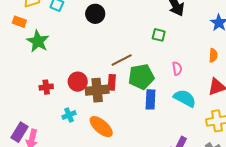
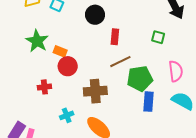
orange rectangle: (19, 22) -> (60, 51), moved
pink semicircle: (177, 69) -> (176, 71), size x1.5
red circle: (78, 82) -> (68, 66), moved
red rectangle: (112, 82) -> (115, 37), moved

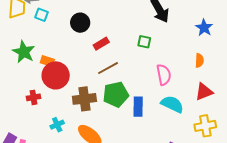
red rectangle: (115, 37) -> (101, 44), turned 56
red circle: (68, 66) -> (56, 75), size x1.4
green pentagon: (140, 79) -> (116, 94), moved

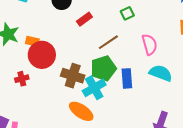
green square: (144, 42) -> (127, 13), turned -32
brown line: (108, 68) -> (108, 42), moved
brown cross: (84, 99) -> (73, 76), turned 30
cyan cross: (57, 125) -> (94, 88), moved, size x1.6

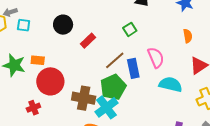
orange rectangle: (32, 41) -> (38, 60), moved
blue rectangle: (127, 78) -> (133, 68), moved

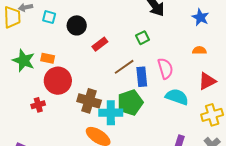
cyan square: (24, 25) -> (49, 17), moved
orange semicircle: (188, 36) -> (199, 50), turned -88
green pentagon: (113, 87) -> (130, 103), moved
cyan cross: (106, 107) -> (111, 113), turned 30

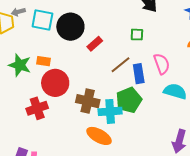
cyan square: (49, 17) -> (42, 20), size x1.6
black circle: (77, 25) -> (70, 27), size x1.4
green square: (142, 38) -> (137, 35), turned 32
red cross: (38, 105) -> (37, 108), size x1.5

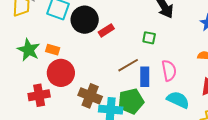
red rectangle: (95, 44) -> (106, 30), moved

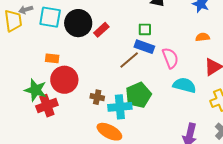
green star: (29, 50) -> (36, 90), moved
blue rectangle: (145, 77) -> (144, 47), moved, turned -60
brown cross: (90, 96) -> (97, 97), size x0.6

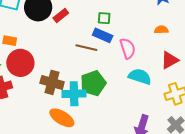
brown line: (129, 60) -> (86, 48), turned 50
brown cross: (97, 97) -> (52, 82), size x1.6

